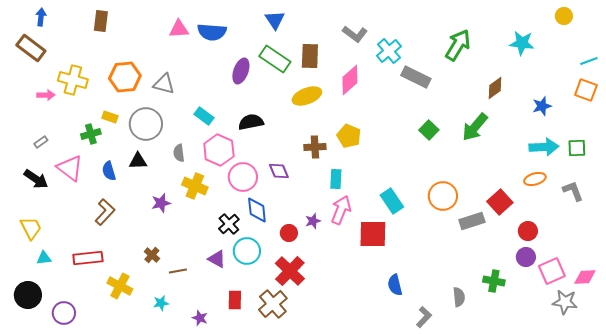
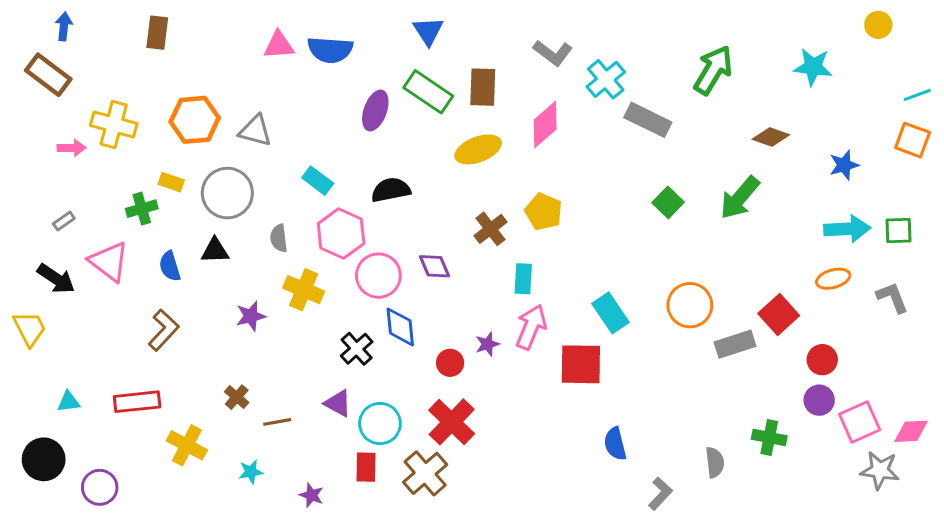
brown diamond: (495, 88) -> (771, 137), turned 55
brown cross: (315, 147) -> (491, 229), turned -35
yellow trapezoid: (31, 228) -> (30, 329), moved
cyan circle: (247, 251) -> (380, 424), moved

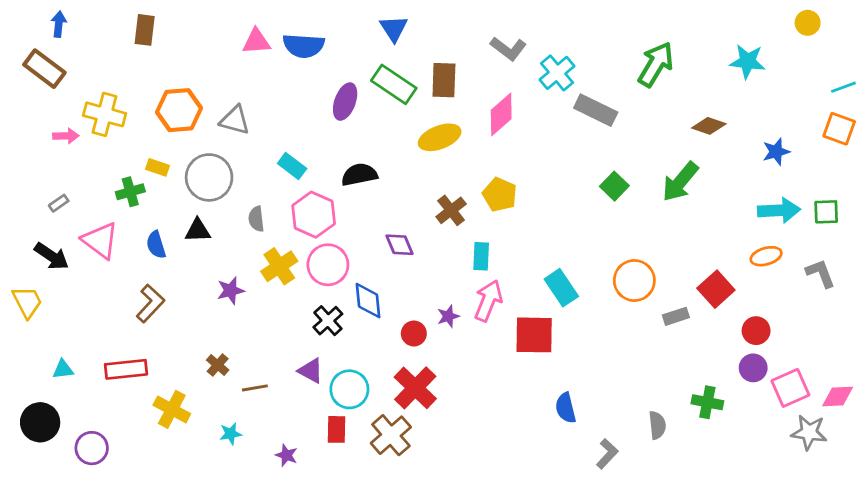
pink circle: (378, 276) -> (328, 265), moved
yellow cross: (304, 290) -> (279, 266), turned 33
gray rectangle: (735, 344) -> (676, 316), size x0.7

